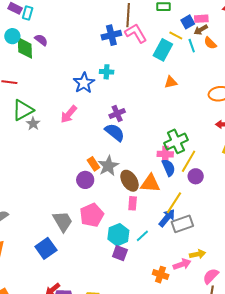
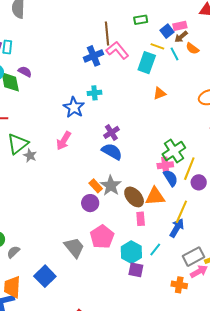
gray rectangle: (182, 224) -> (193, 257), moved
blue square: (46, 248) -> (45, 276), moved

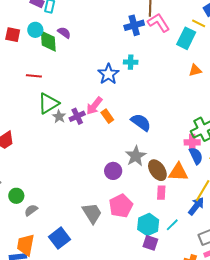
purple cross: (111, 132) -> (77, 116), moved
orange rectangle: (96, 186) -> (107, 116), moved

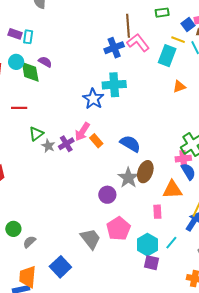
cyan cross: (131, 62) -> (114, 85), size x1.6
green triangle: (48, 103) -> (36, 134), size x0.7
brown ellipse: (157, 170) -> (145, 172), moved, turned 60

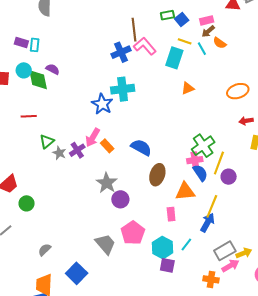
blue square: (188, 25) -> (182, 19), moved
gray star: (128, 178) -> (107, 183), moved
green circle: (13, 229) -> (27, 203), moved

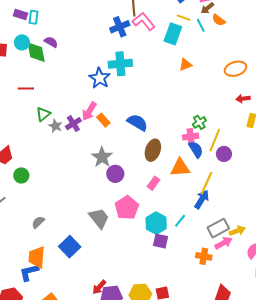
green cross: (203, 146) -> (199, 122), size x0.6
pink rectangle: (171, 214) -> (153, 183), moved, turned 40

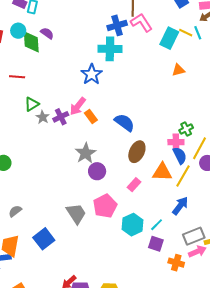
yellow line: (184, 18) -> (186, 33), moved
cyan cross: (120, 64) -> (110, 49), moved
yellow line: (206, 183) -> (183, 176), moved
purple square: (160, 241) -> (156, 244), moved

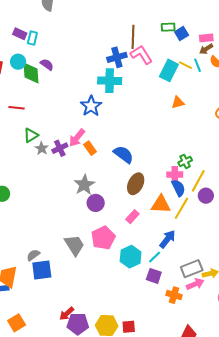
blue arrow: (180, 206) -> (167, 239), moved
gray semicircle: (15, 211) -> (33, 255), moved
blue square: (44, 239) -> (42, 270), turned 30

